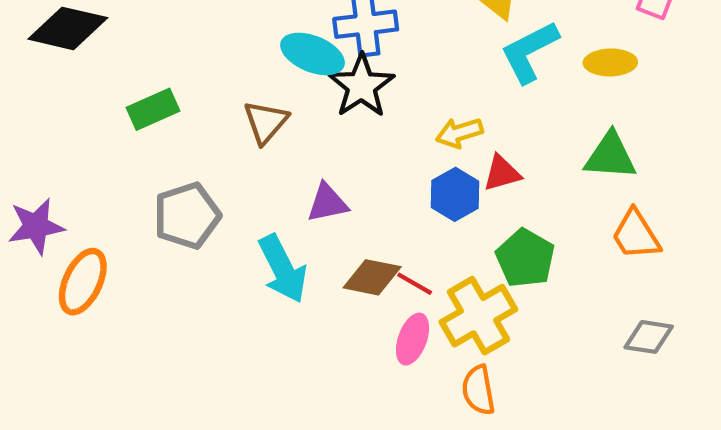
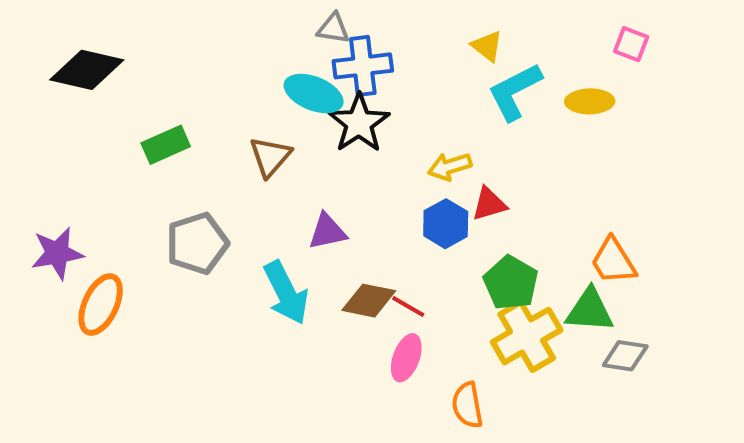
green triangle: (610, 156) -> (590, 310), moved
yellow cross: (478, 316) -> (527, 336), moved

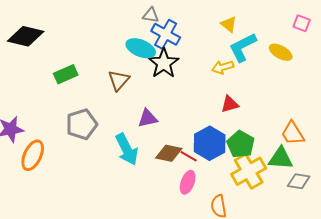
blue cross: (363, 66) -> (166, 34), turned 36
yellow ellipse: (590, 101) -> (281, 52), turned 30
yellow arrow: (450, 166) -> (223, 67), moved
blue hexagon: (446, 224) -> (210, 143), moved, size x1.4

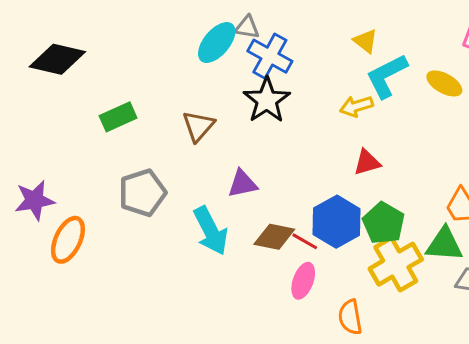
cyan ellipse: (141, 48) -> (217, 42), moved, turned -72

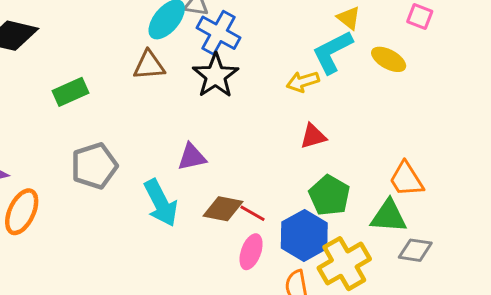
yellow triangle: (365, 41) -> (349, 18), moved
brown triangle: (198, 126) -> (149, 65), moved, turned 44
blue hexagon: (337, 222) -> (304, 235), moved
yellow cross: (396, 264) -> (344, 264), moved

